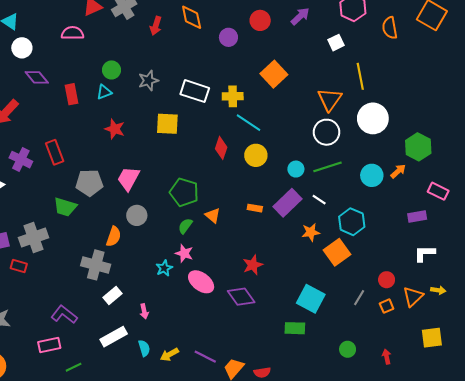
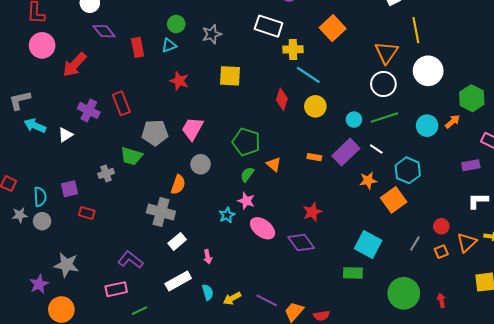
white rectangle: (195, 91) -> (269, 26), moved
gray cross: (34, 238) -> (106, 173), moved, size x0.6
green circle: (348, 349) -> (404, 293), size x2.0

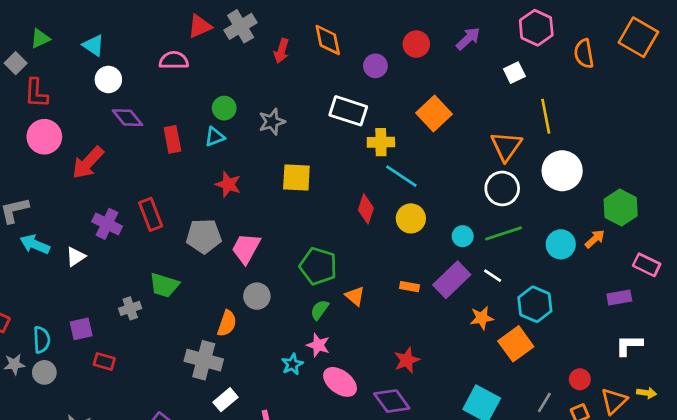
gray pentagon: (155, 133) -> (204, 236), moved

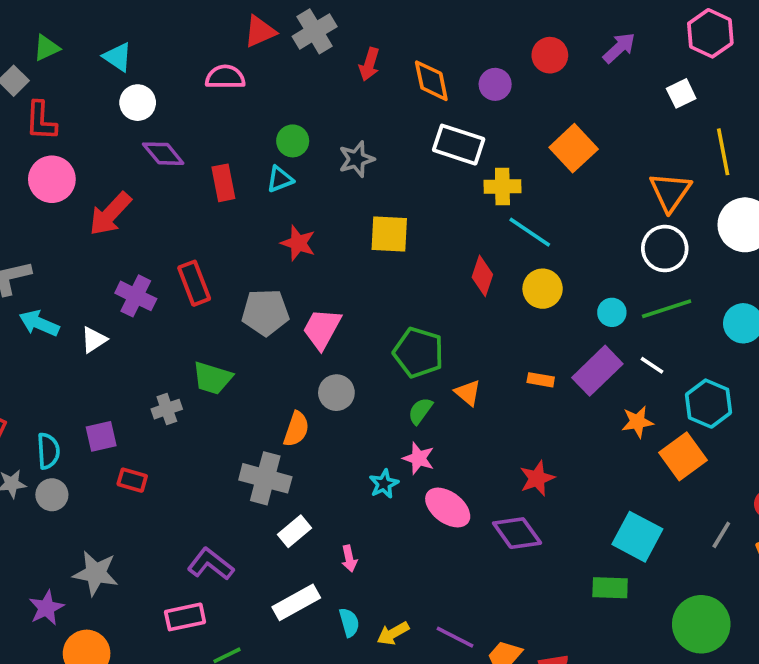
orange diamond: (328, 40) -> (431, 81), moved

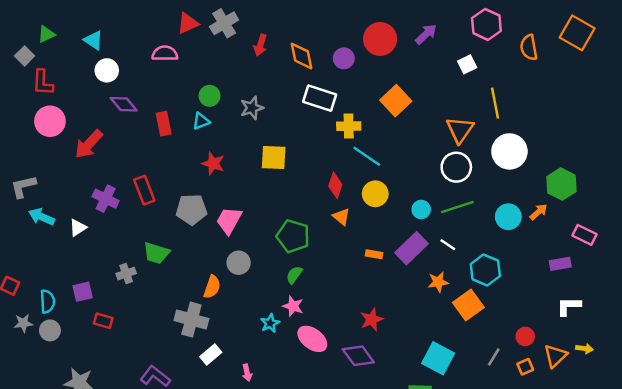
red circle: (550, 55) -> (380, 39), size x1.4
orange triangle: (468, 393) -> (341, 217), moved

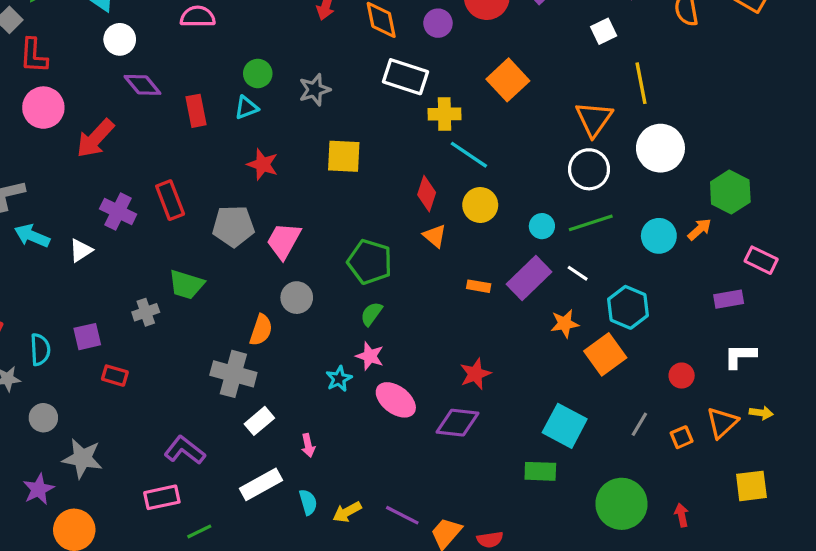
gray circle: (50, 330) -> (43, 418), moved
red circle: (525, 336) -> (682, 376), moved
purple diamond: (358, 356) -> (457, 423), turned -48

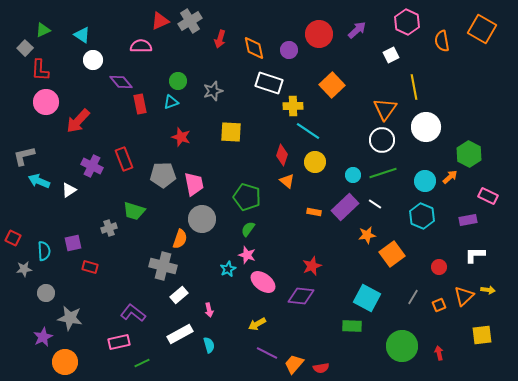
purple diamond: (142, 85) -> (121, 82), moved
pink trapezoid: (284, 241) -> (194, 184), turned 140
gray circle: (297, 298) -> (202, 219), size x1.4
cyan hexagon: (628, 307) -> (422, 216), moved
yellow arrow: (347, 512) -> (257, 324), moved

